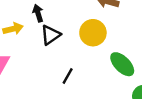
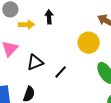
black triangle: (51, 35) -> (35, 62), moved

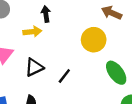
yellow arrow: (26, 25) -> (32, 32), moved

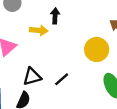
black triangle: (34, 67) -> (32, 76), moved

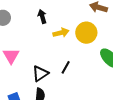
yellow arrow: (39, 30) -> (61, 33), moved

